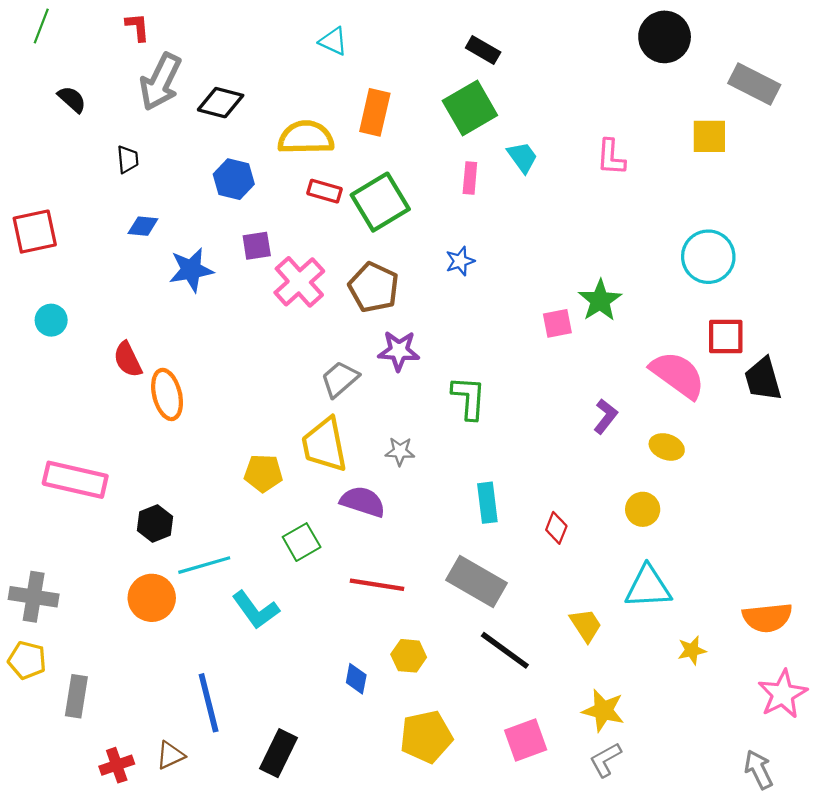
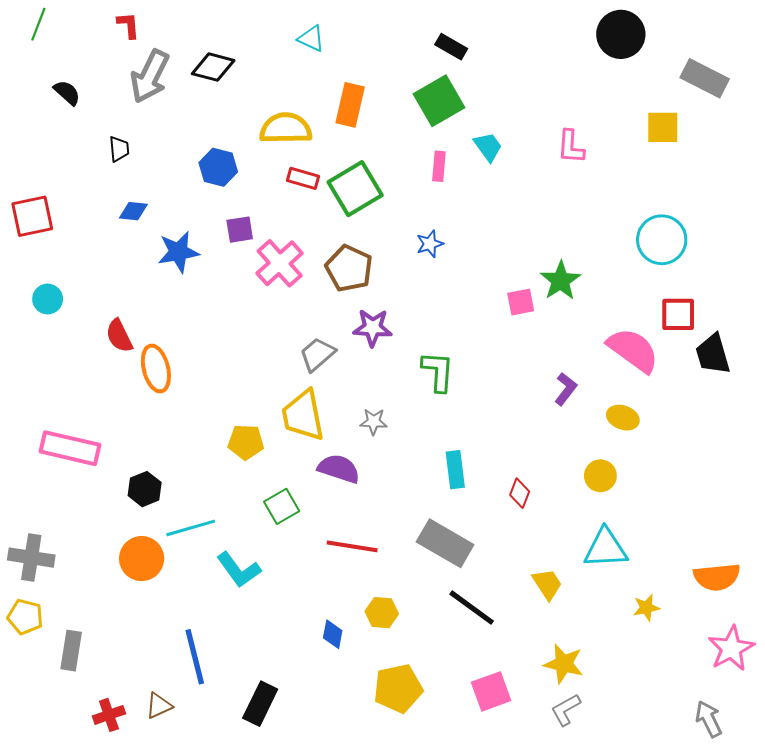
black diamond: (221, 103) -> (213, 67), moved

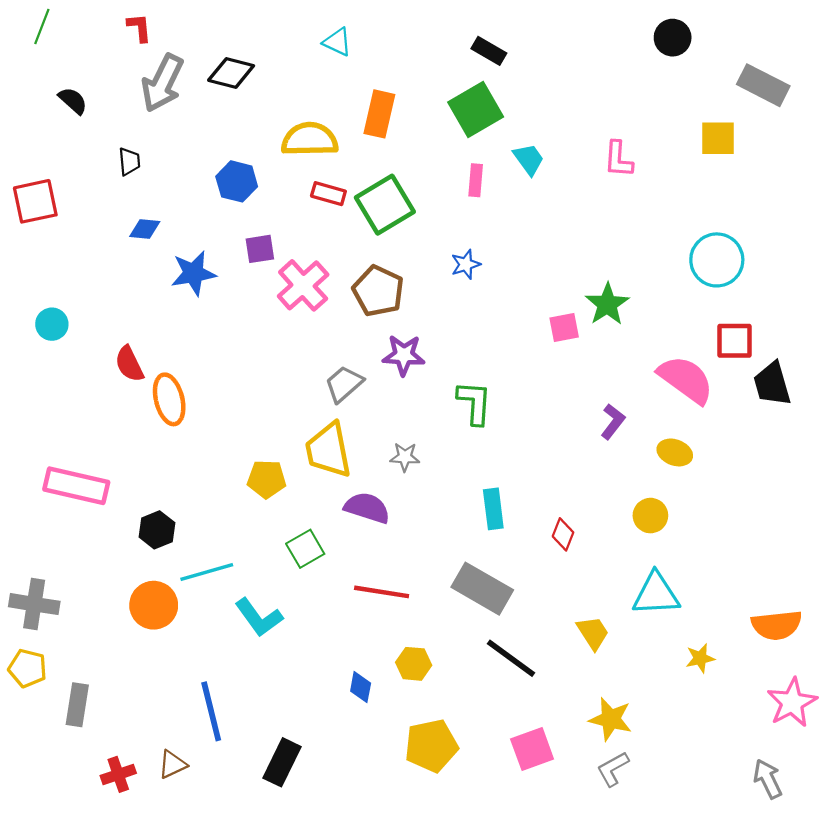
black circle: (621, 34) -> (673, 38), size x0.7
red square: (32, 216) -> (35, 201), moved

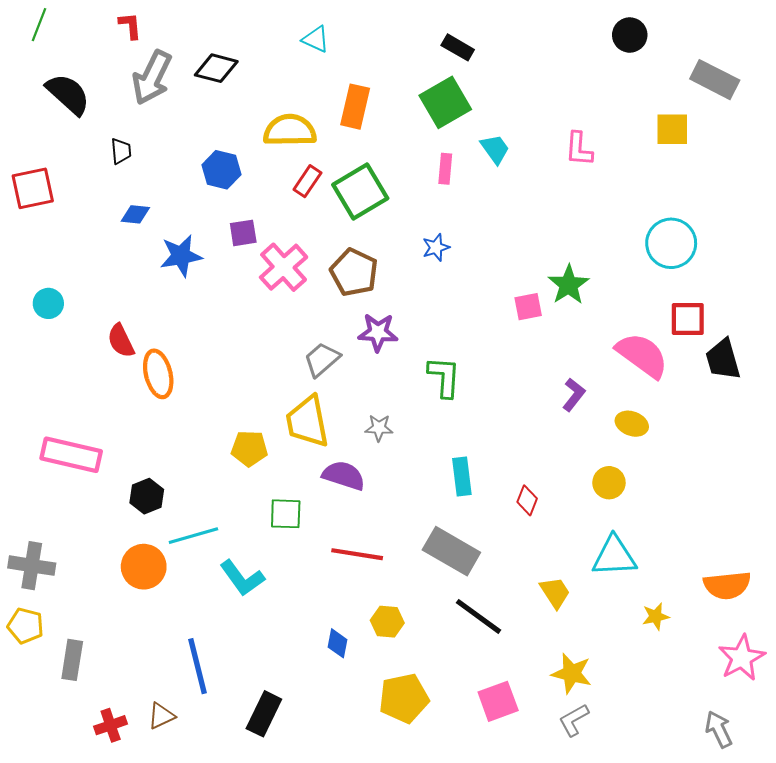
black semicircle: (73, 101) -> (68, 94), size x1.6
red rectangle: (328, 194) -> (307, 181), turned -72
green square: (305, 549) -> (286, 514), turned 32

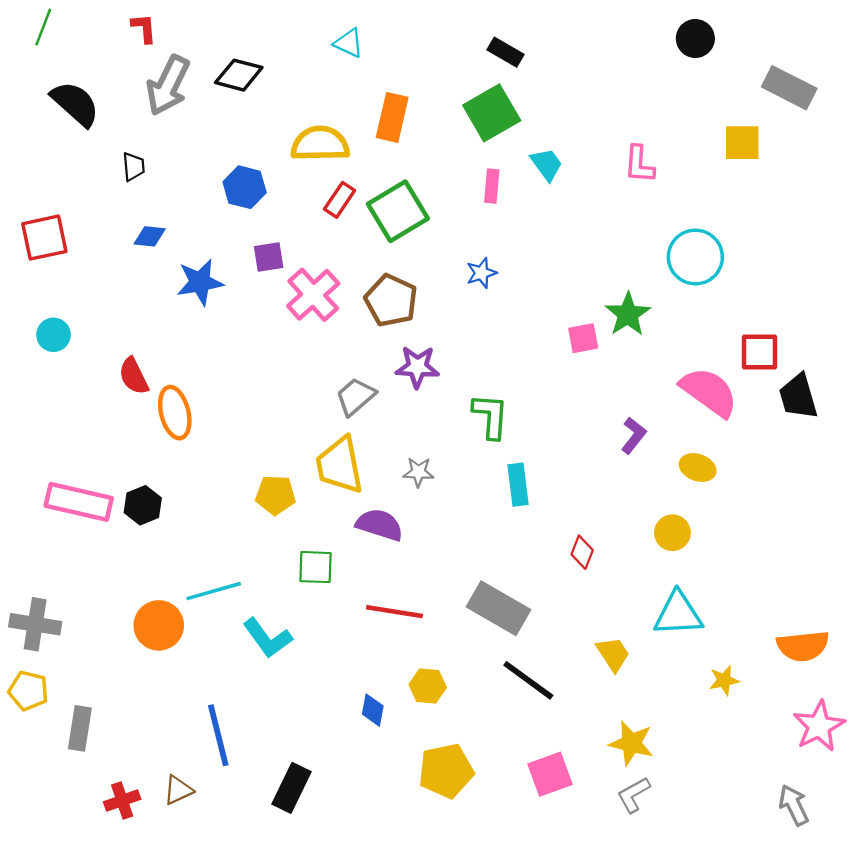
red square: (33, 188) -> (44, 238), moved
cyan circle: (671, 243) -> (695, 257), moved
cyan rectangle: (462, 476) -> (518, 485), moved
black hexagon: (147, 496) -> (143, 505), moved

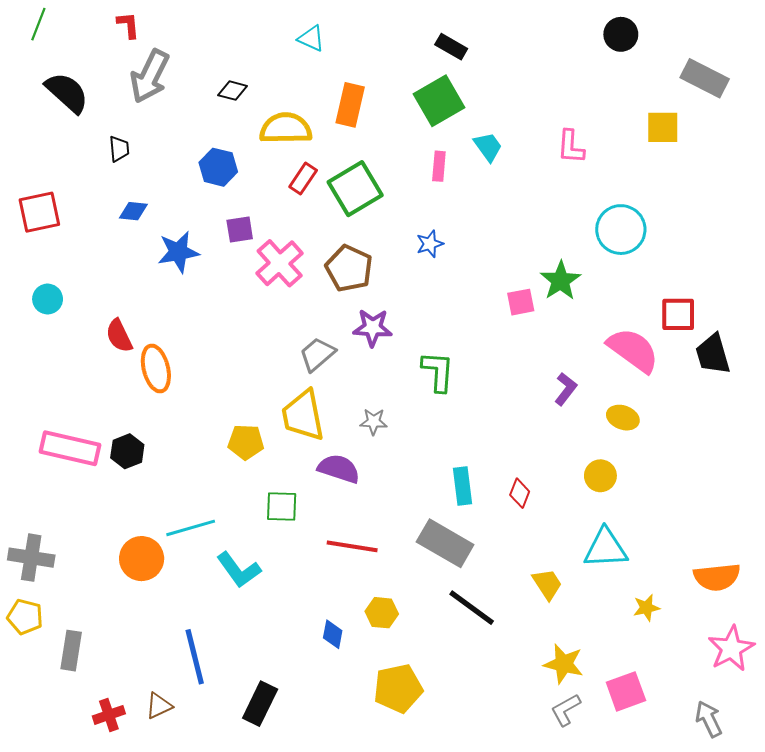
black diamond: (239, 75) -> (233, 91), moved, size x0.7
cyan rectangle: (518, 485) -> (462, 486), moved
pink square: (550, 774) -> (626, 691), moved

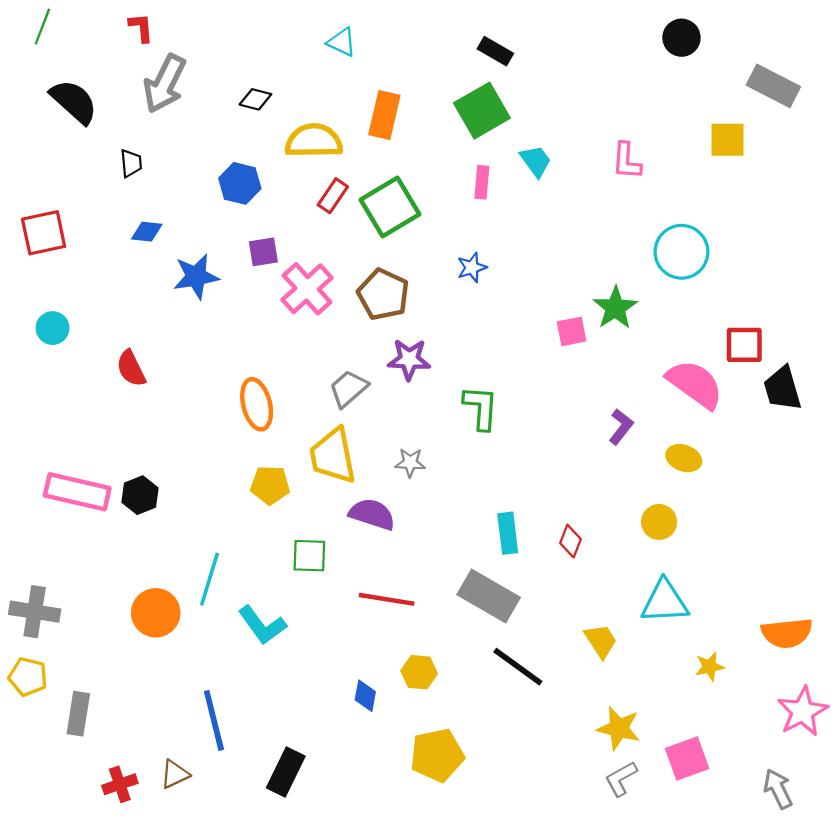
orange ellipse: (156, 368) -> (257, 404), moved
cyan line: (191, 528) -> (210, 579), turned -57

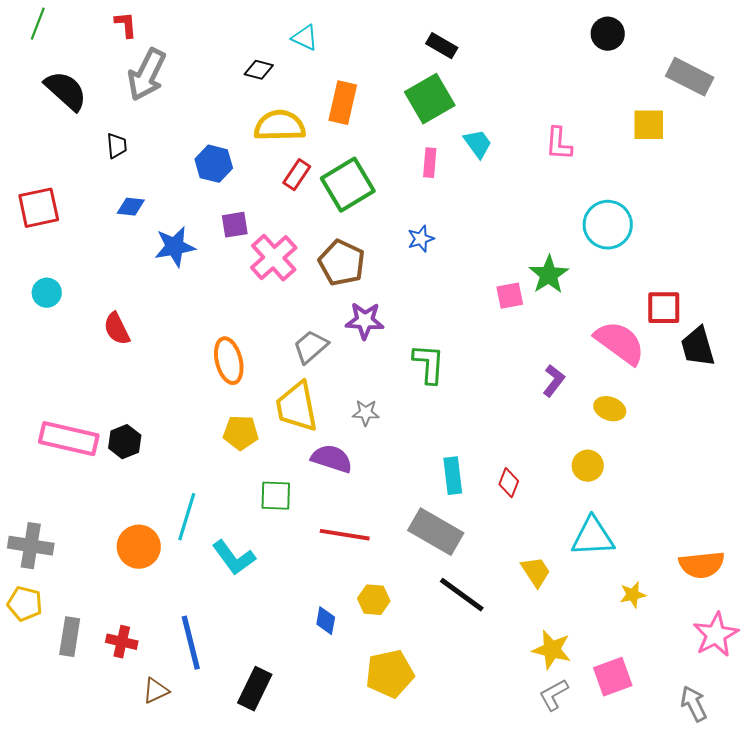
black diamond: (255, 99) -> (259, 70), moved
red cross: (120, 784) -> (122, 642), moved, turned 32

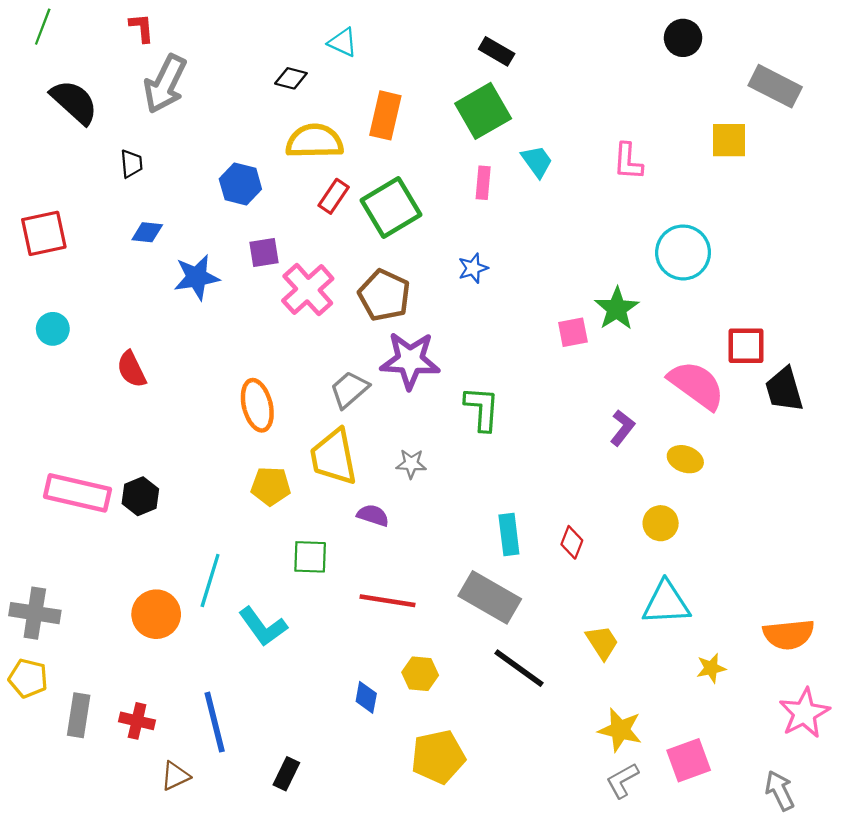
purple star: (365, 321) -> (410, 360), size x1.4
purple semicircle: (332, 459) -> (373, 515), size x0.7
black rectangle: (255, 689) -> (286, 774), size x0.7

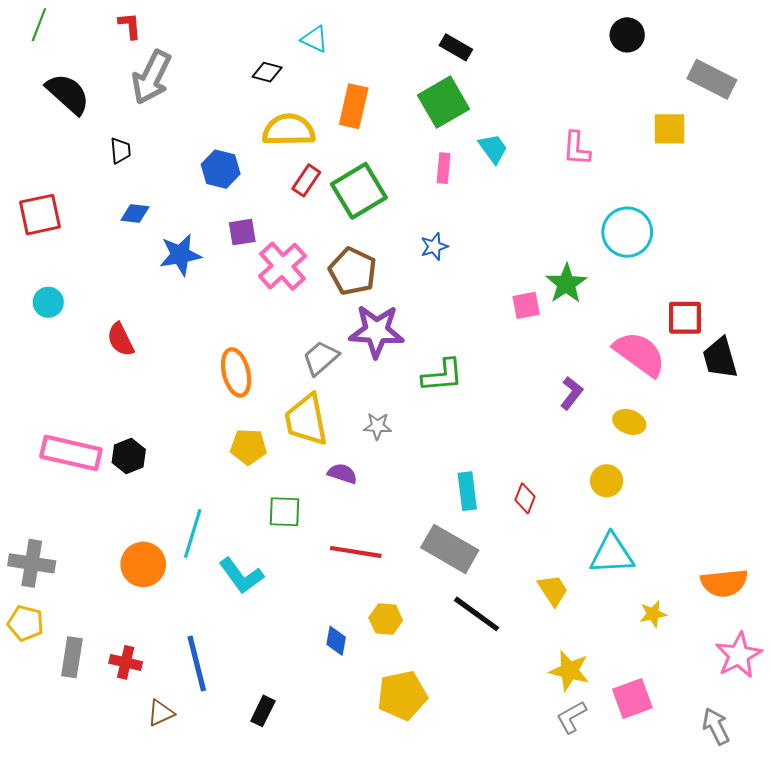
green L-shape: (482, 409) -> (442, 376), turned 81

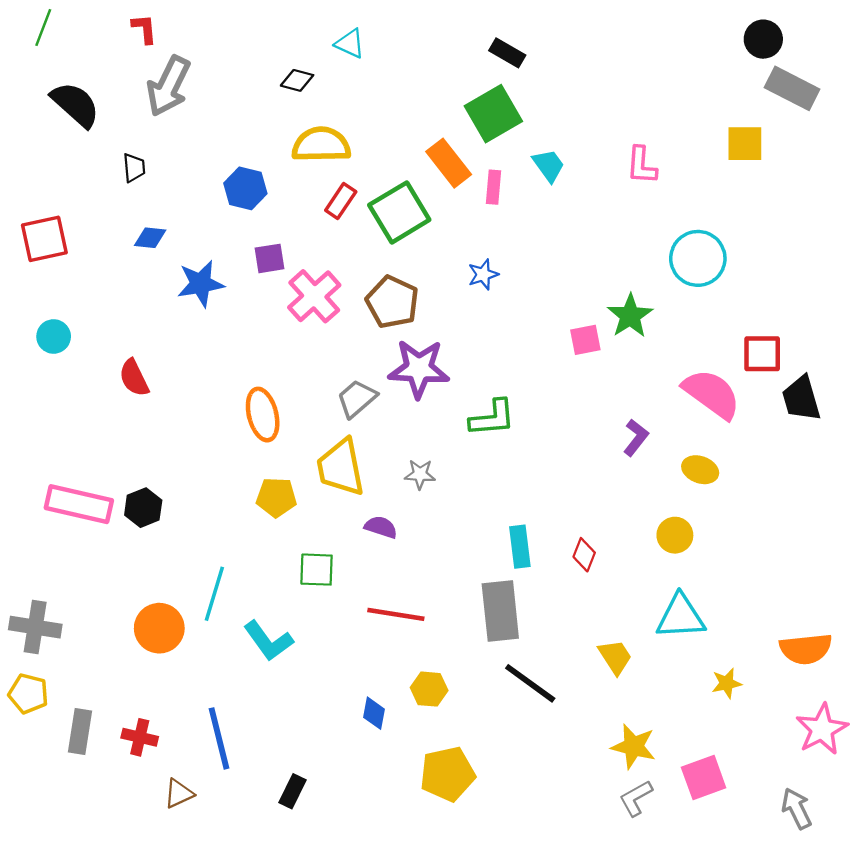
black circle: (627, 35) -> (763, 39), moved
orange rectangle: (354, 106) -> (449, 163), moved, turned -51
gray rectangle: (450, 549) -> (500, 611), turned 54

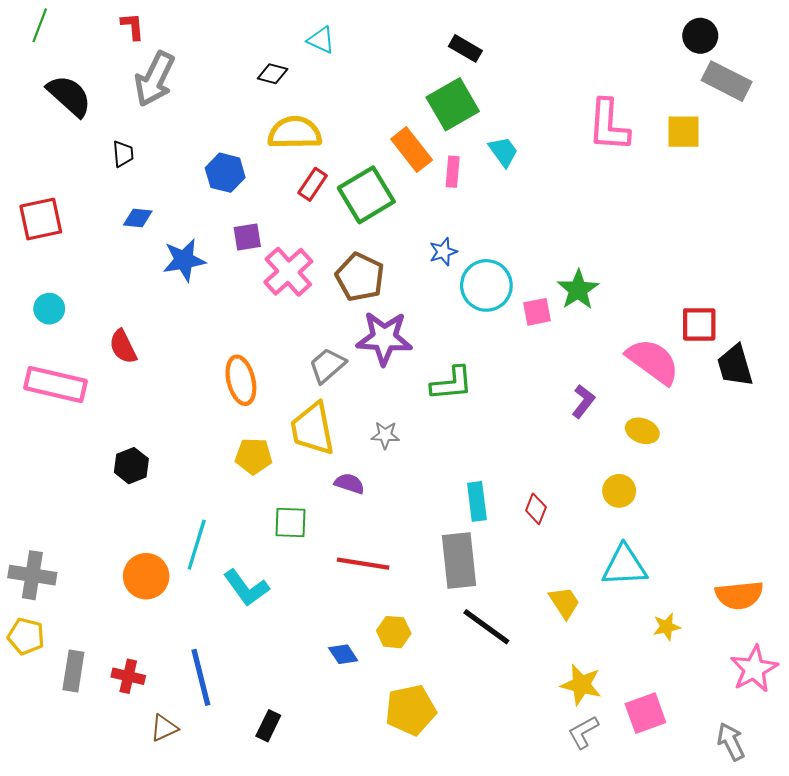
pink L-shape: (642, 165) -> (609, 125), moved, size x1.5
cyan circle: (698, 258) -> (486, 285), moved
pink rectangle: (79, 504) -> (56, 384), moved
blue diamond: (374, 713) -> (343, 654), turned -44

